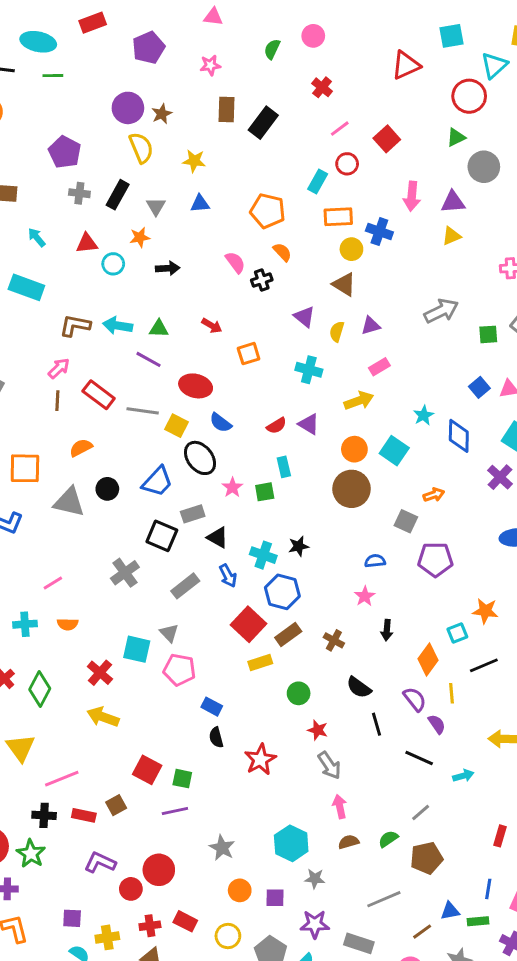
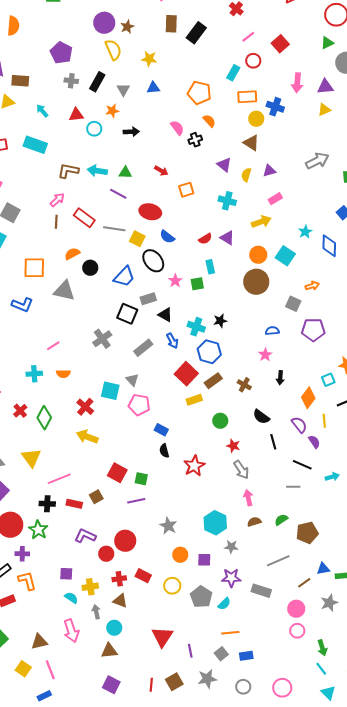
black circle: (107, 489) -> (90, 268), moved
gray line: (421, 812) -> (293, 487), moved, turned 40

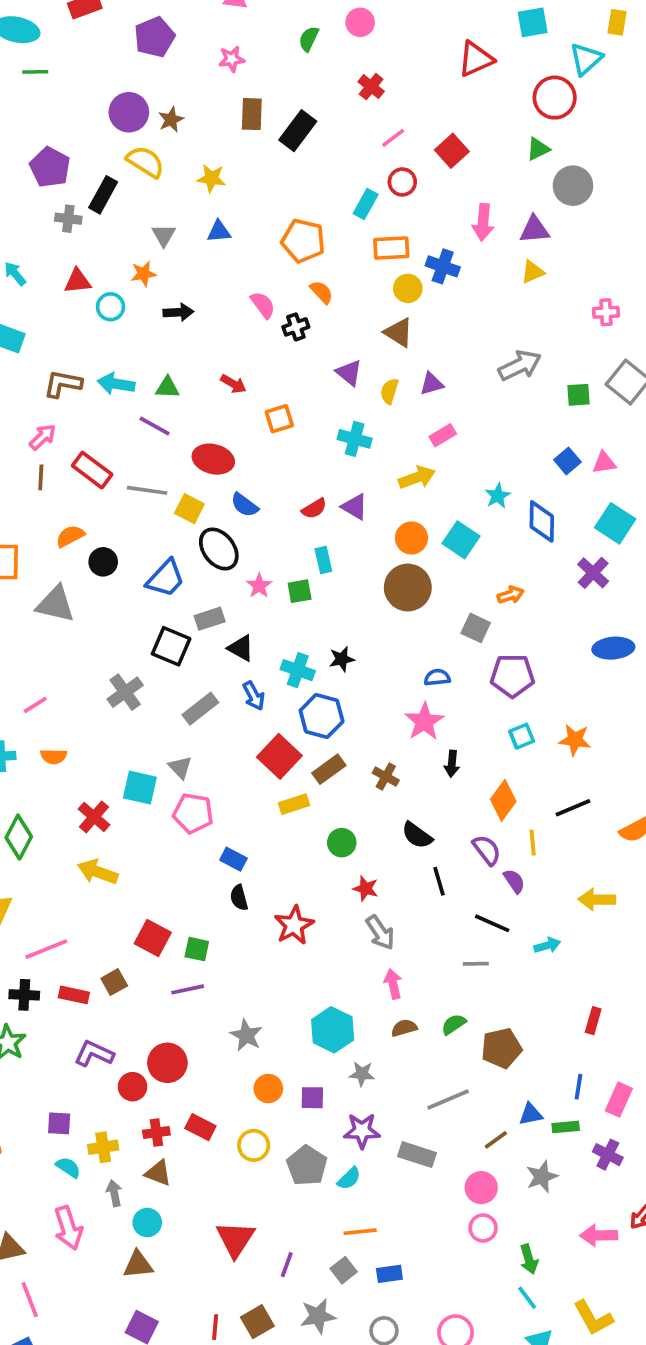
yellow semicircle: (113, 50) -> (145, 162), turned -35
black rectangle: (97, 82) -> (103, 195), moved
pink star: (265, 355) -> (424, 721), size x1.5
cyan square: (328, 380) -> (522, 736), moved
purple line: (190, 651) -> (287, 1265), turned 32

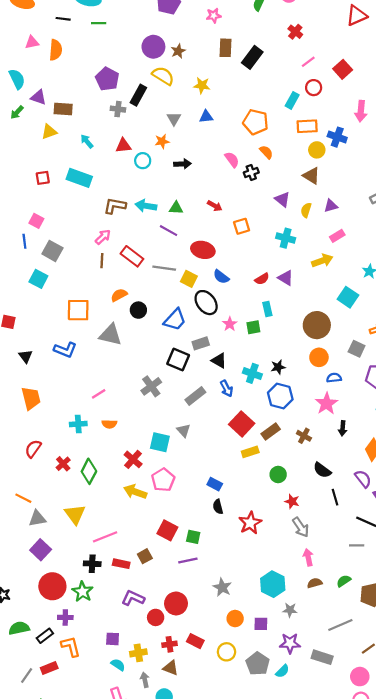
orange circle: (411, 538) -> (319, 357), moved
blue hexagon: (322, 716) -> (280, 396), moved
pink pentagon: (193, 813) -> (163, 480), moved, turned 30

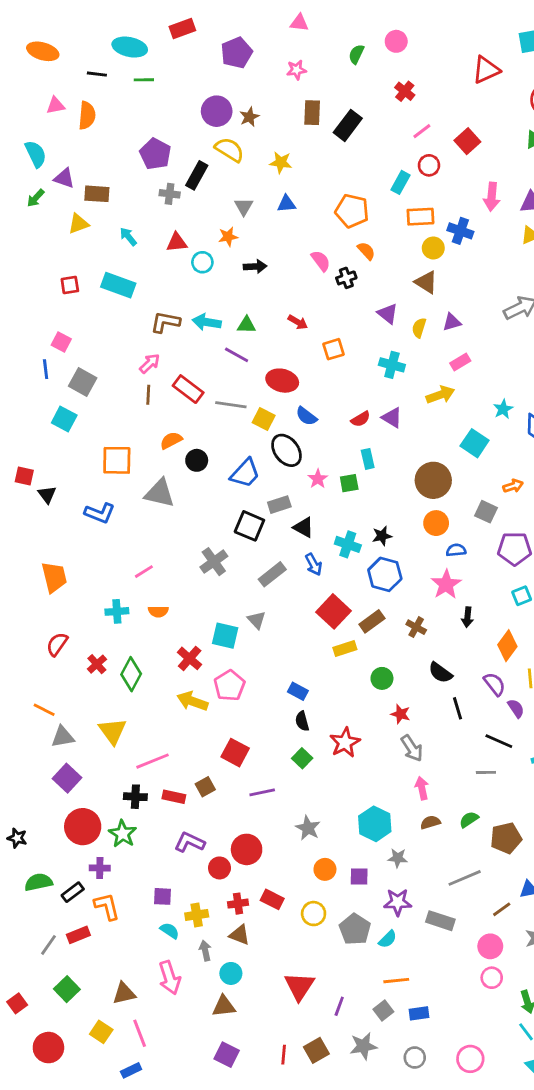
black triangle: (26, 356) -> (47, 495), moved
green square: (193, 537) -> (302, 758), moved, turned 32

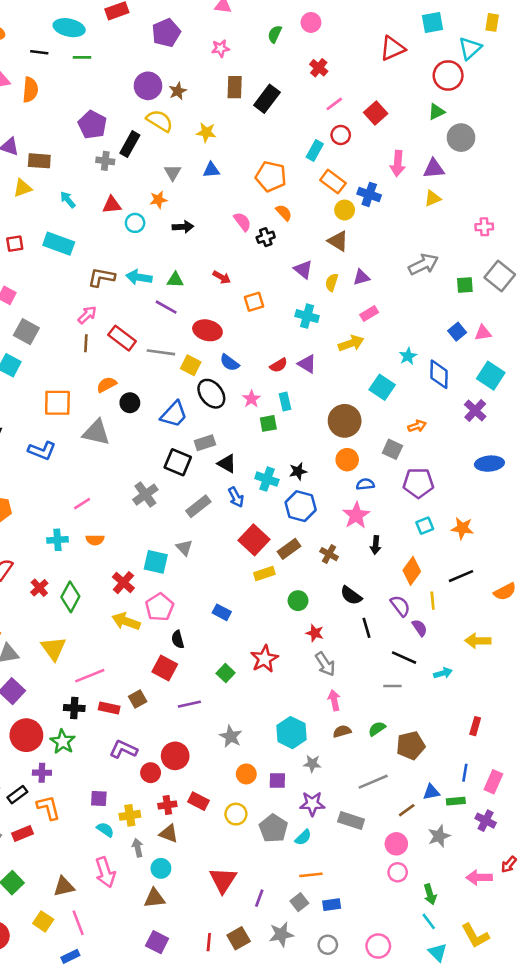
orange rectangle: (420, 217) -> (333, 182), turned 40
pink star: (318, 479) -> (251, 399), moved
black semicircle: (302, 721) -> (178, 639), moved

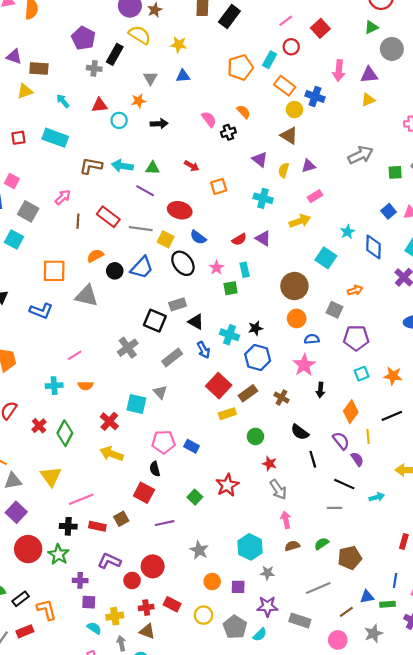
orange pentagon: (271, 176) -> (240, 67), moved, turned -30
pink arrow: (87, 315) -> (63, 197), moved
blue trapezoid: (174, 414) -> (142, 268), moved
pink pentagon: (160, 607) -> (163, 442), moved, turned 30
purple cross: (42, 773) -> (80, 580), moved

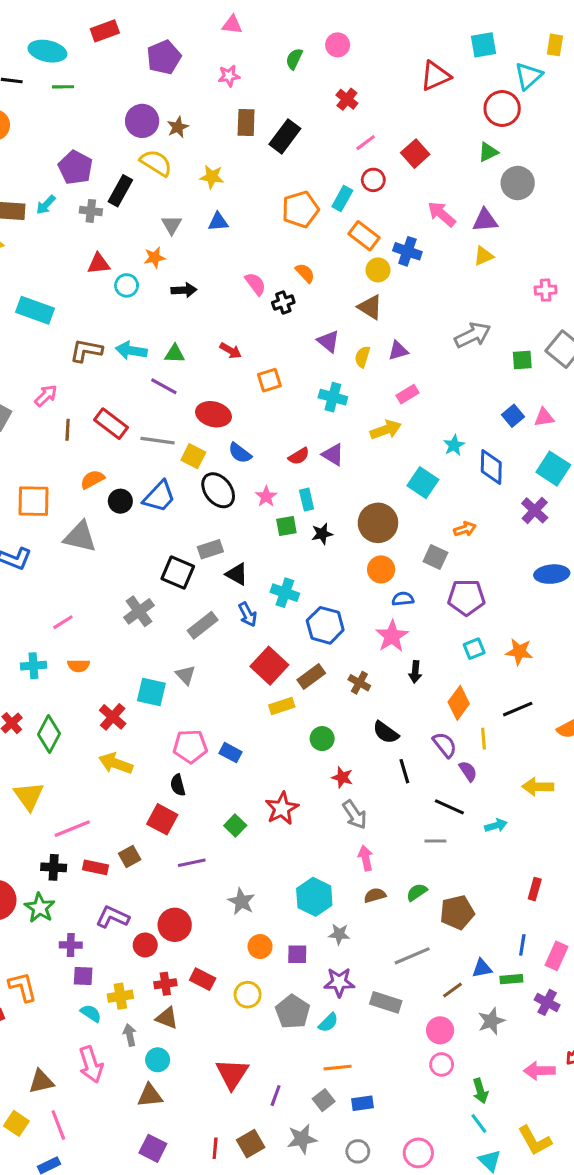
pink arrow: (339, 71) -> (442, 214), turned 126
cyan arrow: (63, 101) -> (46, 205), moved, turned -96
black star: (255, 328) -> (322, 534), moved

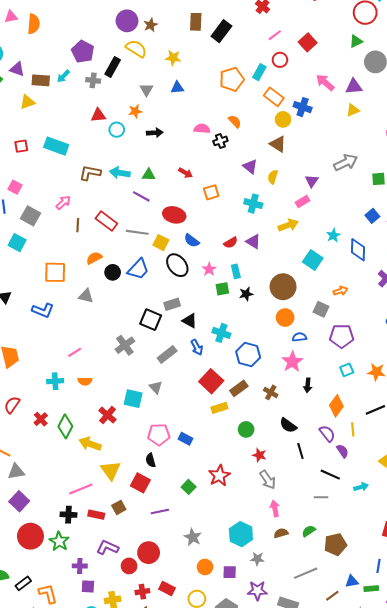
pink semicircle: (255, 284) -> (202, 129), turned -49
purple triangle: (398, 351) -> (312, 181), moved, turned -40
gray triangle: (80, 537) -> (86, 296), size x0.7
yellow arrow: (116, 763) -> (90, 444), moved
yellow triangle: (29, 796) -> (111, 470), moved

